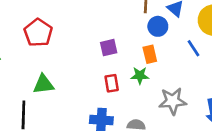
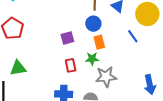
blue circle: (158, 26) -> (93, 24), moved
gray star: (173, 101) -> (106, 77), moved

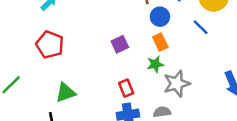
blue circle: (93, 24) -> (160, 17), moved
red rectangle: (71, 65) -> (126, 88), moved

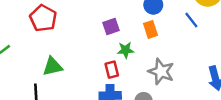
green star: (155, 64) -> (126, 50), moved
gray star: (177, 84) -> (161, 72), turned 30

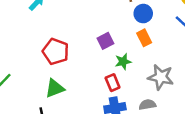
red pentagon: (43, 18) -> (56, 52), moved

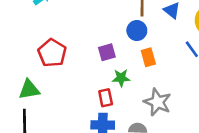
blue circle: (143, 14) -> (137, 31), moved
green triangle: (55, 88) -> (29, 89), moved

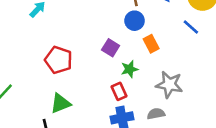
purple square: (107, 52) -> (111, 48), turned -30
green triangle: (29, 89) -> (60, 103), moved

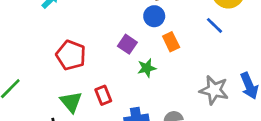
gray star: (169, 85) -> (214, 90), moved
red rectangle: (119, 91) -> (103, 95), moved
green triangle: (60, 103) -> (71, 102), turned -50

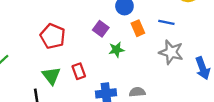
blue line: (214, 25) -> (166, 22), moved, turned -35
gray star: (214, 90) -> (171, 52), moved

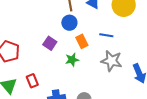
green star: (116, 50) -> (72, 60), moved

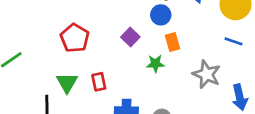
blue line: (106, 35) -> (233, 41), moved

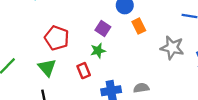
green star: (155, 64) -> (98, 51), moved
green triangle: (67, 83) -> (47, 68), moved

